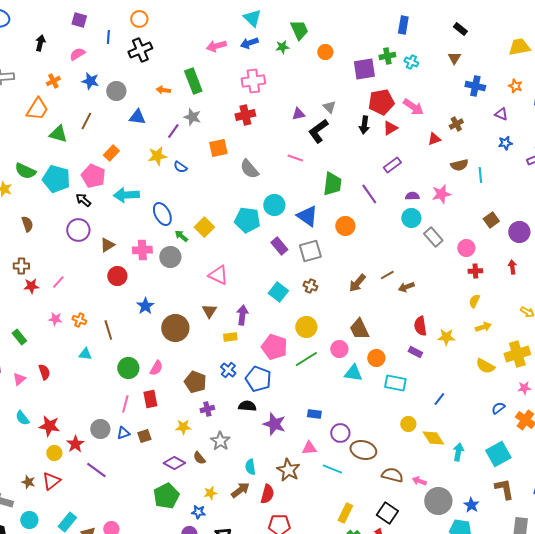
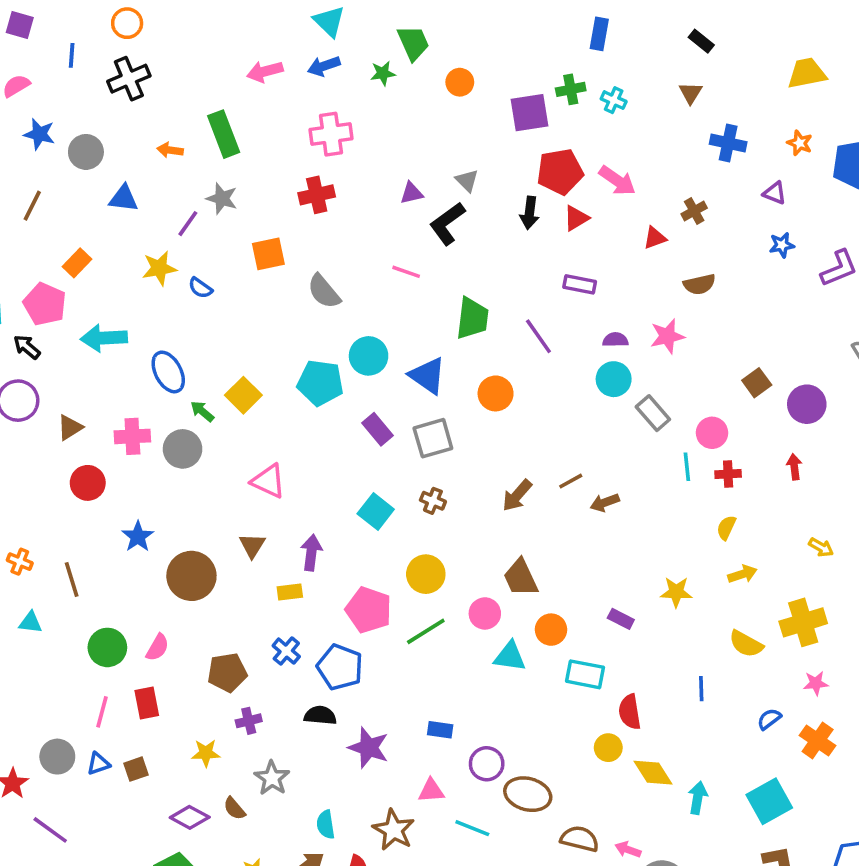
purple rectangle: (392, 165) -> (580, 284), turned 48
cyan line: (480, 175) -> (687, 467), moved
red semicircle: (420, 326) -> (630, 712), moved
brown pentagon: (195, 382) -> (227, 673), turned -30
blue line: (439, 399) -> (701, 689), moved, turned -40

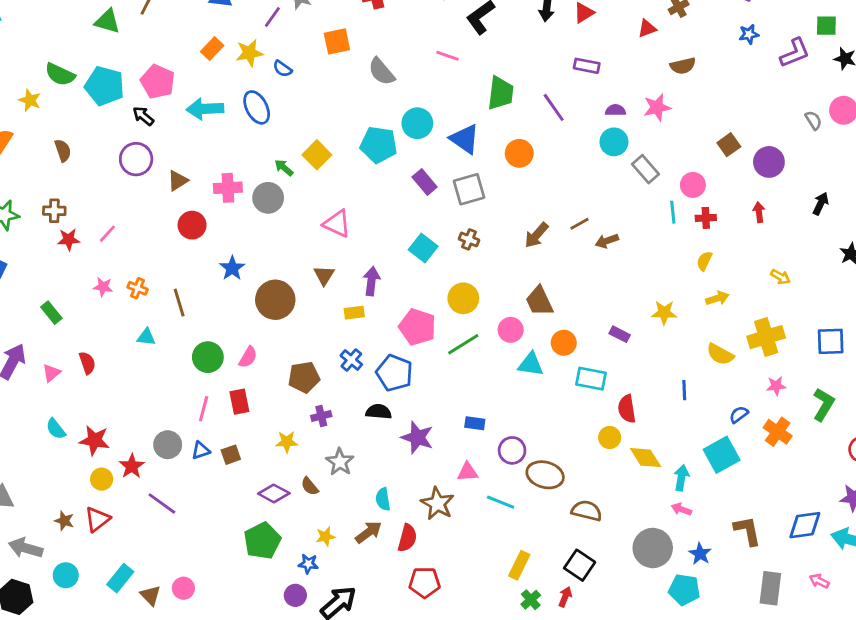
orange rectangle: (77, 263) -> (212, 49), moved
blue ellipse: (168, 372) -> (257, 107), moved
cyan square: (769, 801) -> (722, 455), moved
pink arrow: (628, 850) -> (681, 509), moved

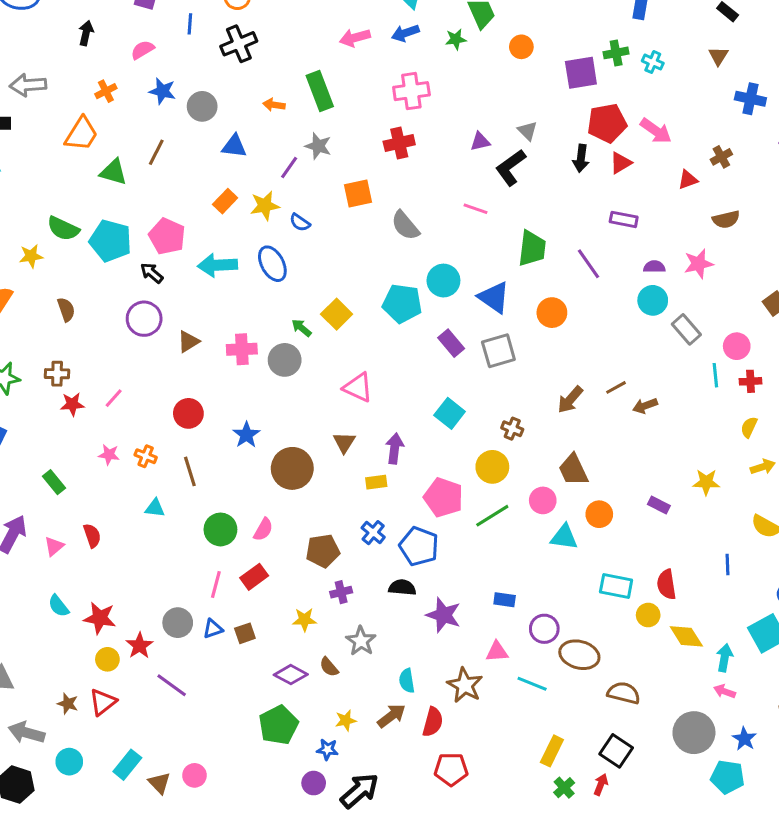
yellow star: (30, 100) -> (31, 256), turned -30
red circle: (192, 225) -> (188, 413), moved
brown cross: (469, 239) -> (512, 429), moved
cyan rectangle: (591, 379) -> (616, 586), moved
red rectangle: (239, 402) -> (254, 577), turned 65

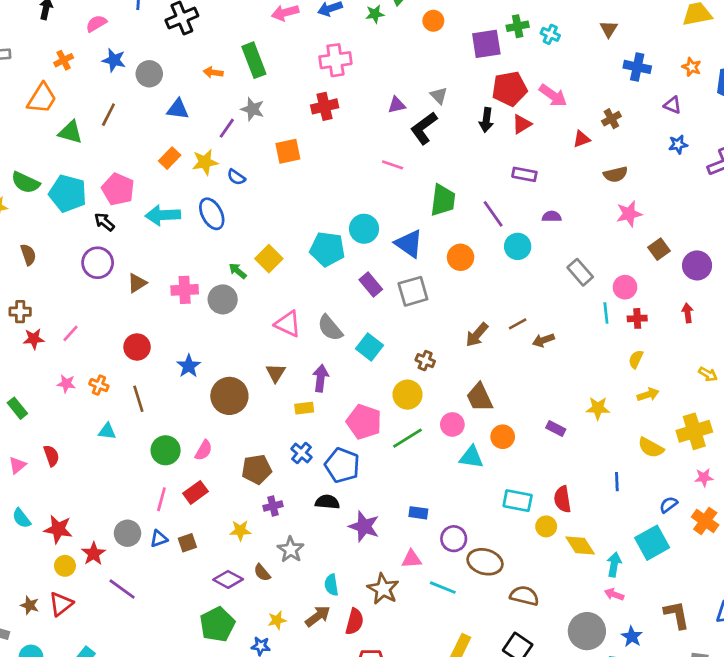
gray semicircle: (405, 226) -> (330, 328), moved
pink star: (699, 264) -> (629, 214), moved
cyan circle: (653, 300) -> (518, 246), moved

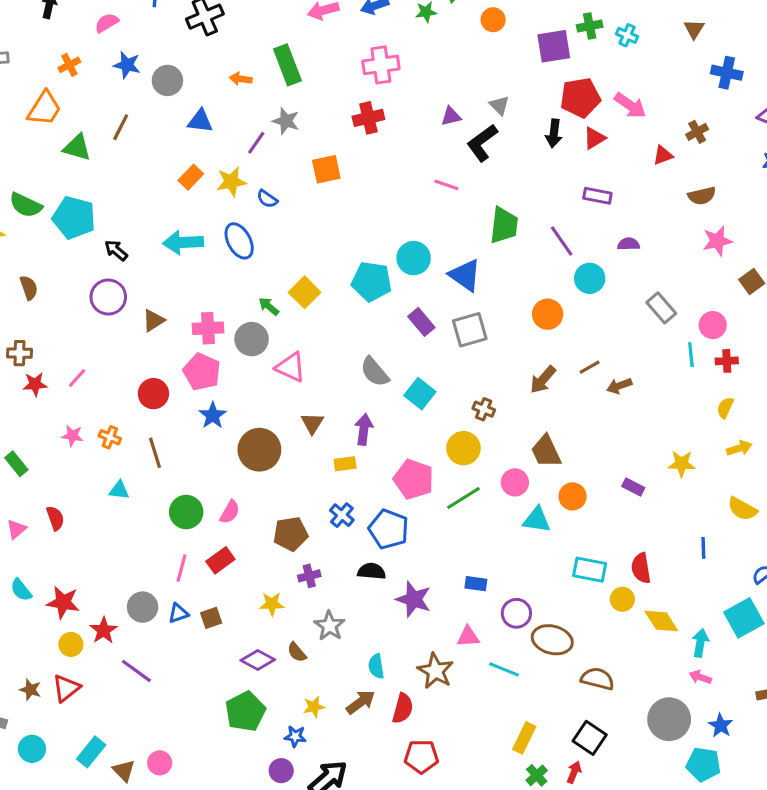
pink pentagon: (118, 189) -> (202, 372), moved
orange circle: (461, 257) -> (548, 314), moved
pink triangle: (288, 324) -> (291, 367), moved

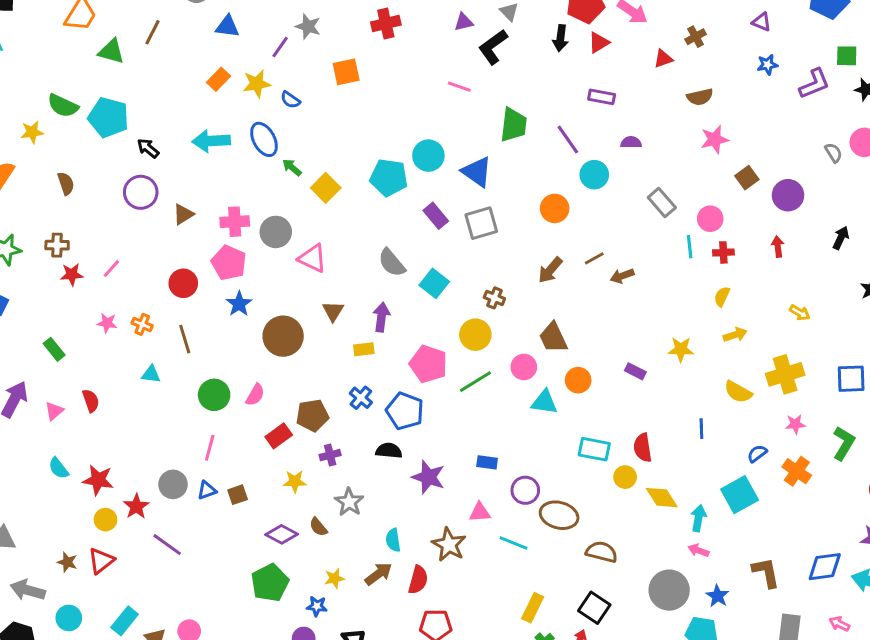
green arrow: (269, 306) -> (292, 167), moved
red rectangle: (220, 560) -> (279, 436), moved

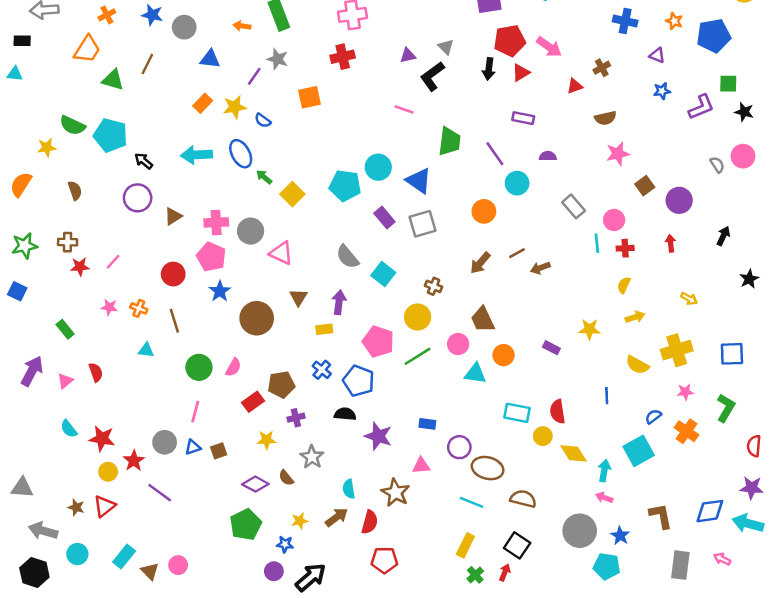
cyan line: (514, 543) -> (472, 502), moved

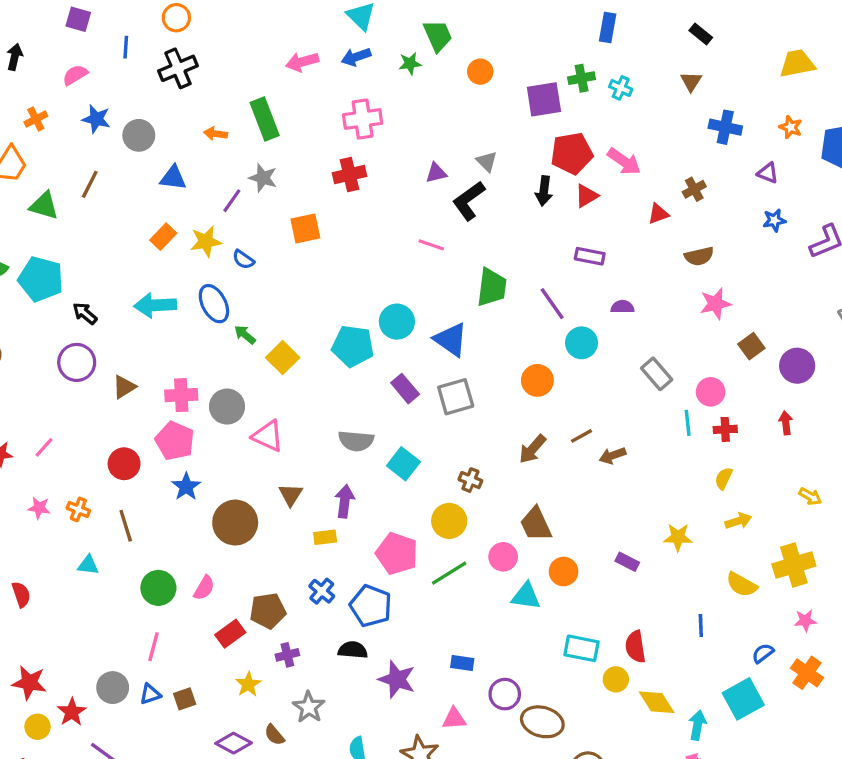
gray semicircle: (348, 257) -> (356, 441), turned -45
yellow star: (267, 440) -> (248, 684), turned -30

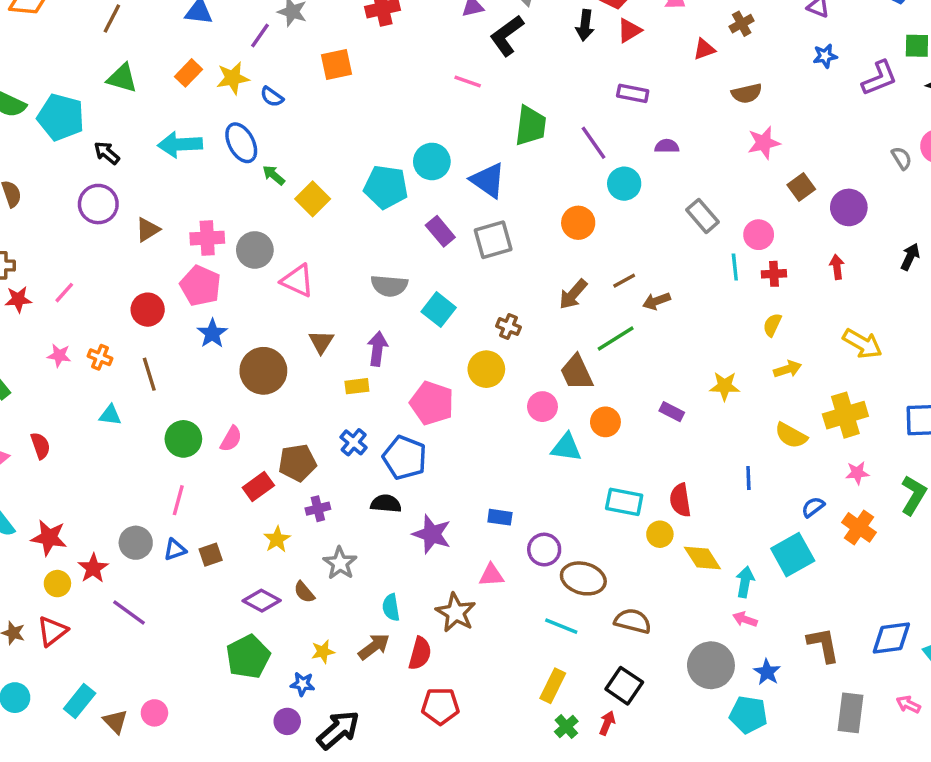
green triangle: (44, 206) -> (122, 78), moved
yellow arrow: (810, 496) -> (862, 344), size x1.6
green line: (449, 573) -> (616, 338), moved

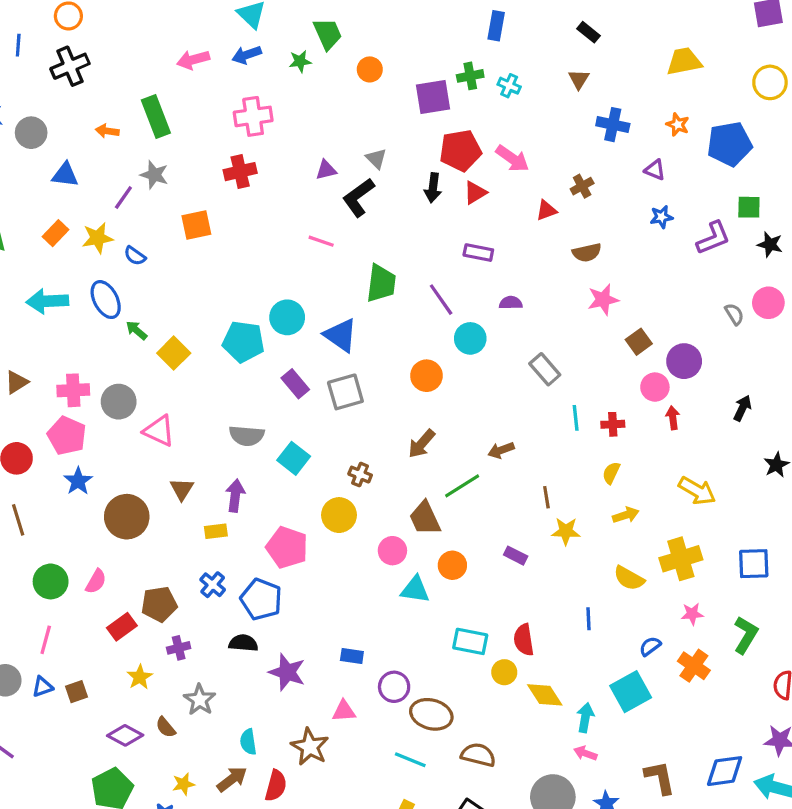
pink circle: (759, 235) -> (655, 387), moved
brown line: (624, 281) -> (546, 497), moved, turned -70

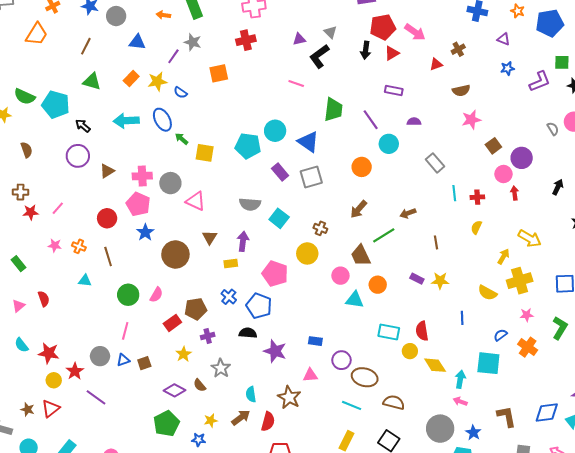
yellow square: (174, 353) -> (205, 153), turned -36
yellow arrow: (626, 515) -> (503, 257), moved, turned -42
yellow star: (566, 531) -> (440, 281), moved
cyan square: (631, 692) -> (488, 363), turned 35

